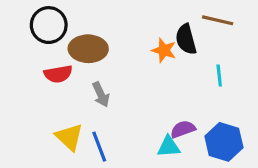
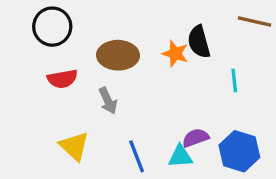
brown line: (218, 20) -> (255, 22), moved
brown ellipse: (88, 49) -> (118, 55), moved
blue line: (99, 147) -> (137, 156), moved

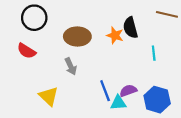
red semicircle: (62, 79) -> (26, 51), moved, turned 42
blue line: (137, 156) -> (105, 91), moved

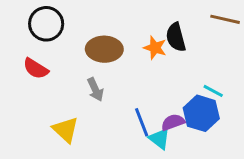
cyan line: (154, 53) -> (213, 91), moved, turned -56
blue hexagon: (157, 100) -> (201, 113), moved
cyan triangle: (118, 103) -> (159, 139), turned 42

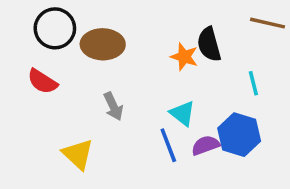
brown ellipse: (104, 49) -> (103, 44), moved
cyan line: (213, 91) -> (253, 83), moved, turned 48
cyan triangle: (159, 139) -> (182, 113), moved

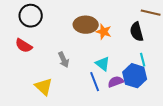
brown ellipse: (103, 44) -> (86, 25), moved
black semicircle: (209, 44) -> (137, 32), moved
cyan line: (253, 83) -> (143, 60), moved

